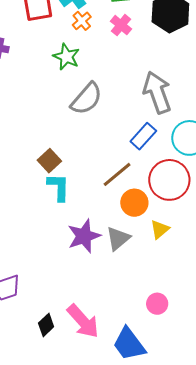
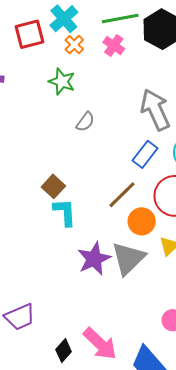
gray semicircle: (86, 99) -> (85, 122), size x0.6
gray triangle: (118, 238) -> (128, 258), size x1.4

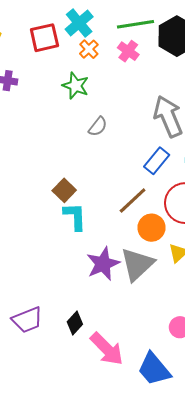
black diamond: (64, 351) -> (75, 323), moved

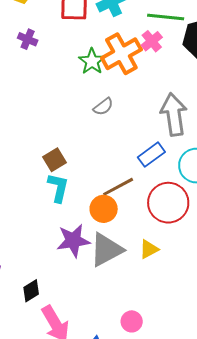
orange cross: (89, 49) -> (121, 54), moved, size x2.0
orange circle: (151, 228) -> (104, 209), moved

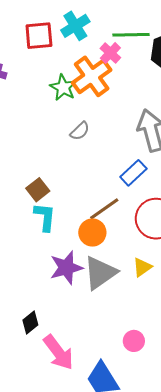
pink cross: (152, 41) -> (110, 53), moved

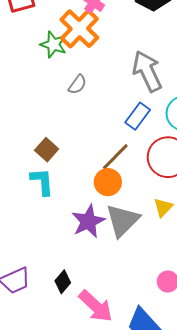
cyan L-shape: (45, 217) -> (42, 182), moved

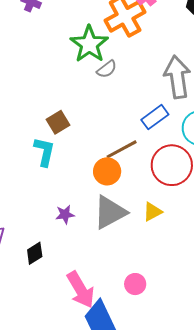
green star: (53, 45) -> (89, 44), moved, size x1.4
purple star: (88, 221) -> (65, 214), moved, size x0.6
pink arrow: (96, 306) -> (81, 290), moved

